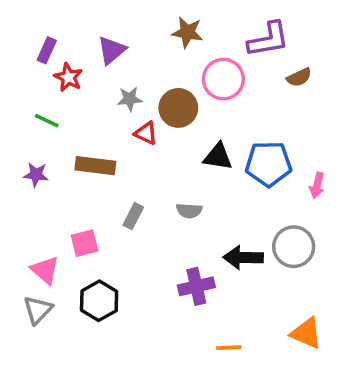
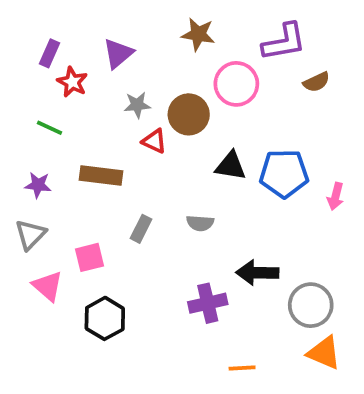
gray circle: (294, 247) -> (311, 305), moved
gray triangle: (38, 310) -> (30, 235), moved

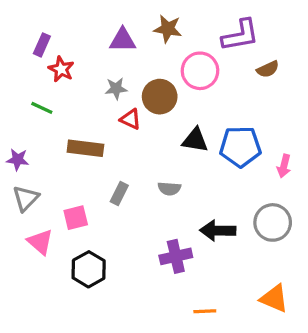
purple triangle: (118, 53) -> (123, 40), moved, turned 40
purple star: (38, 185) -> (18, 160), moved
gray circle: (311, 305) -> (273, 222), moved

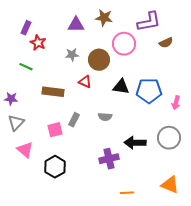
red triangle: (131, 119) -> (85, 82), moved
pink square: (76, 218) -> (55, 130), moved

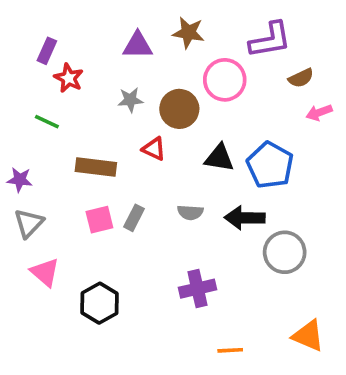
blue pentagon: (149, 91) -> (270, 165), turned 30
pink arrow: (176, 103) -> (319, 113), moved, turned 56
pink square: (55, 130) -> (99, 220), moved
gray circle: (169, 138) -> (285, 252), moved
black arrow: (135, 143) -> (245, 218), moved

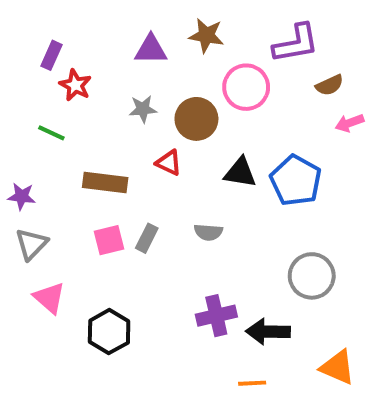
black arrow: (245, 218) -> (268, 332), moved

